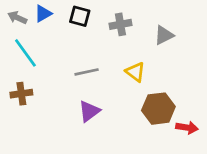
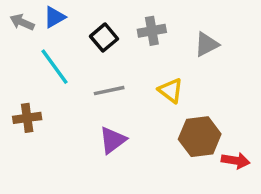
black square: (80, 16) -> (104, 38), moved, turned 35
cyan line: (25, 53) -> (54, 67), moved

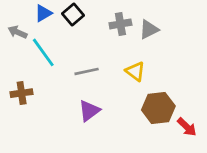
gray arrow: (22, 22) -> (17, 32), moved
black square: (104, 38) -> (73, 15), moved
gray triangle: (207, 44) -> (149, 29), moved
red arrow: (236, 161) -> (187, 127), turned 35

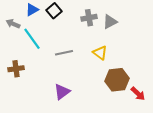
purple triangle: (89, 111) -> (62, 92), moved

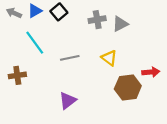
gray arrow: (13, 24) -> (14, 13), moved
red arrow: (138, 94) -> (151, 72), moved, turned -49

